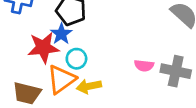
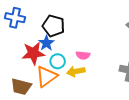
pink semicircle: (144, 66) -> (83, 55), moved
yellow arrow: (89, 86) -> (76, 71), moved

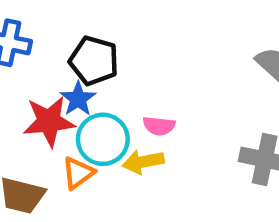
cyan circle: (58, 61) -> (103, 139), size x1.5
orange triangle: (46, 76) -> (78, 173), size x0.7

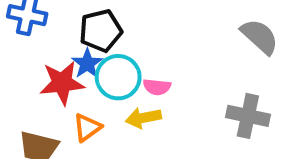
black pentagon: (94, 61) -> (101, 31), turned -30
cyan circle: (103, 139) -> (118, 77), moved

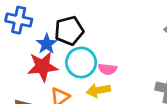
blue star: (87, 64) -> (47, 44), moved

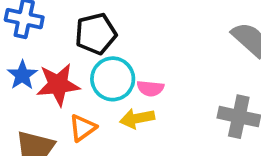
blue star: (47, 44) -> (22, 75), moved

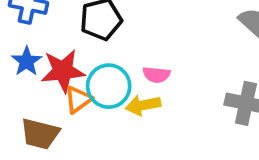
cyan circle: (113, 79) -> (109, 86), moved
orange triangle: (83, 128) -> (78, 100), moved

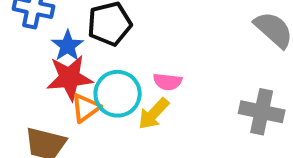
blue star: (27, 61) -> (68, 46), moved
yellow arrow: (143, 105) -> (154, 114), turned -36

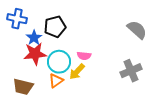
orange triangle: (86, 108) -> (56, 81), moved
gray cross: (262, 112) -> (131, 71), turned -35

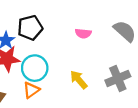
pink semicircle: (84, 56) -> (83, 33), moved
yellow arrow: (77, 72) -> (79, 80), moved, turned 96

